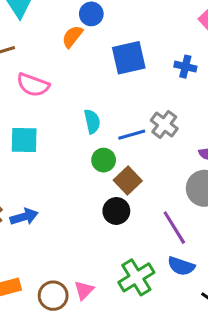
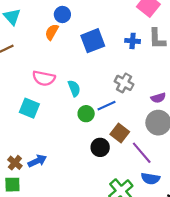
pink semicircle: (33, 85) -> (44, 78), moved
blue line: (132, 135) -> (107, 106), moved
cyan square: (24, 140) -> (29, 108), turned 30
brown square: (128, 181) -> (120, 133), moved

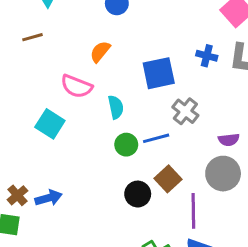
orange semicircle: (52, 32) -> (100, 52), moved
blue square: (93, 41) -> (159, 73), moved
purple line: (142, 153) -> (193, 211), turned 30

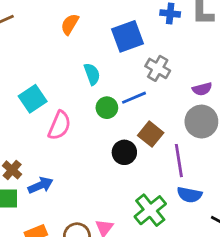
pink semicircle: (77, 86) -> (59, 125), moved, turned -80
cyan square: (50, 124) -> (33, 99), turned 32
blue arrow: (49, 198) -> (40, 185), moved

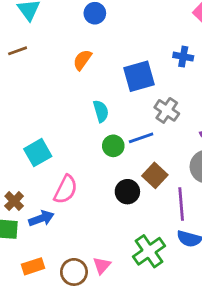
cyan square: (33, 99) -> (38, 153), moved
pink semicircle: (59, 125) -> (66, 189), moved

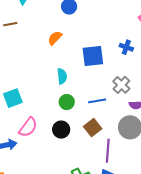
gray cross: (167, 110) -> (121, 85), moved
blue line: (141, 138) -> (97, 101), moved
black circle: (127, 192) -> (61, 130), moved

